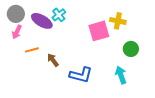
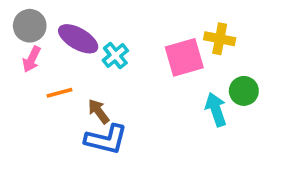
cyan cross: (59, 15) -> (115, 56), moved
blue L-shape: (81, 75) -> (106, 139), moved
cyan arrow: (121, 75) -> (216, 110), moved

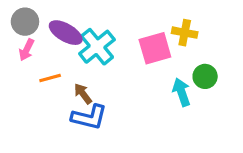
cyan cross: (115, 56) -> (97, 47), size x1.6

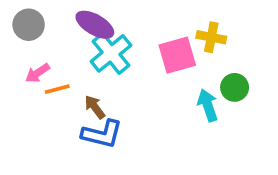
purple ellipse: (66, 33) -> (95, 25), moved
pink arrow: (27, 50) -> (38, 73), moved, turned 30

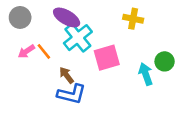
yellow cross: (211, 37) -> (133, 19), moved
pink square: (177, 55) -> (107, 58), moved
orange line: (57, 89) -> (44, 51), moved, turned 66

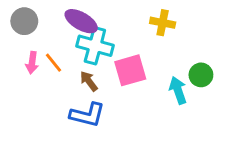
cyan cross: (78, 38) -> (95, 46), turned -36
pink arrow: (26, 51) -> (32, 63), turned -48
brown arrow: (67, 75) -> (89, 81), moved

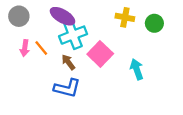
cyan cross: (95, 46) -> (73, 35), turned -36
pink square: (130, 70) -> (100, 54), turned -30
green circle: (201, 75) -> (154, 23), moved

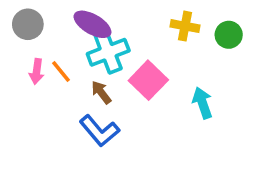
blue L-shape: (67, 88) -> (99, 131), turned 36

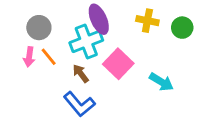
gray circle: (28, 24) -> (39, 28), moved
purple ellipse: (92, 24) -> (99, 19), moved, turned 36
cyan arrow: (202, 103) -> (161, 82), turned 140

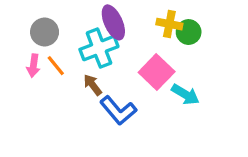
green circle: (182, 28) -> (189, 32), moved
pink square: (118, 64) -> (157, 72), moved
blue L-shape: (79, 104) -> (118, 110), moved

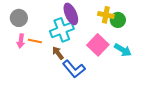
gray circle: (45, 32) -> (19, 18), moved
orange line: (56, 66) -> (35, 41), turned -40
cyan arrow: (185, 94) -> (123, 50), moved

